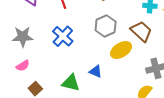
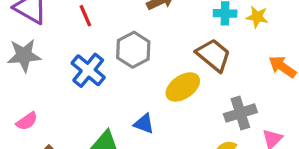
gray hexagon: (106, 26) -> (133, 50), moved
gray star: (23, 37) -> (24, 55), moved

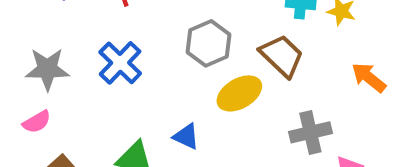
gray hexagon: (133, 50) -> (208, 43), moved
gray star: (24, 55) -> (47, 69), moved

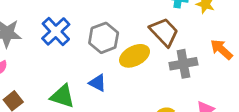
gray hexagon: (208, 43) -> (104, 38), moved
gray cross: (310, 132) -> (183, 64), moved

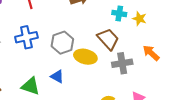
blue cross: (56, 31) -> (26, 37), turned 30
yellow ellipse: (134, 56) -> (85, 57), turned 40

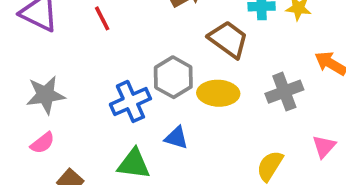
blue cross: (26, 37) -> (130, 101), moved
brown trapezoid: (108, 39) -> (228, 39), moved

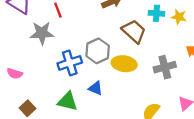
gray star: (45, 95) -> (42, 33), moved
pink semicircle: (42, 143) -> (15, 73), moved, turned 49

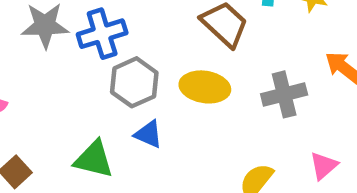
gray hexagon: (98, 51) -> (134, 82), moved
blue cross: (70, 63) -> (102, 34), moved

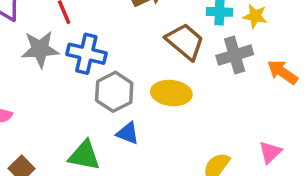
blue cross: (102, 34) -> (86, 54), turned 33
gray cross: (284, 94) -> (235, 55), moved

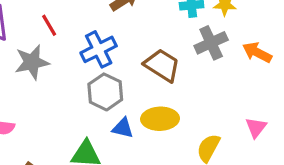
brown trapezoid: (185, 41) -> (162, 65), moved
blue cross: (86, 54) -> (99, 49), moved, turned -32
yellow ellipse: (171, 93) -> (160, 119), moved

